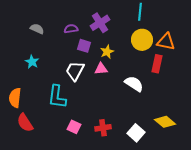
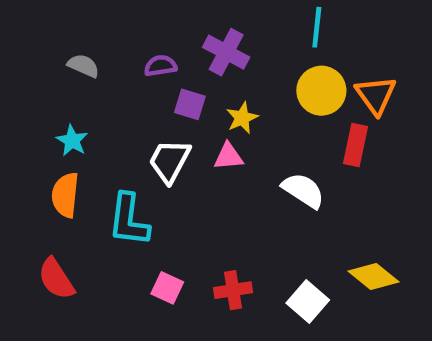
purple cross: (100, 23) -> (226, 52), turned -30
orange triangle: (166, 42) -> (376, 95), turned 42
orange semicircle: (15, 98) -> (65, 195), moved

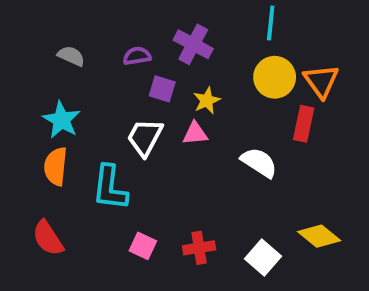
cyan star: (72, 141) -> (61, 120), size x1.4

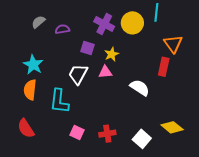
cyan line: (271, 23) -> (156, 12), moved
gray semicircle: (71, 56) -> (38, 22), moved, turned -64
purple semicircle: (137, 56) -> (62, 29), moved
yellow circle: (275, 77) -> (132, 23), moved

